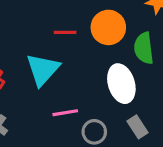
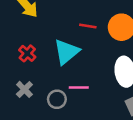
gray circle: (94, 132) -> (57, 99), moved

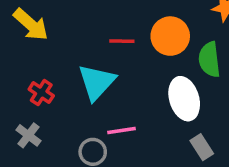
gray cross: (24, 89) -> (28, 135), moved

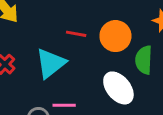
white ellipse: (184, 99) -> (118, 88), turned -32

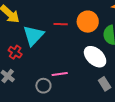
cyan triangle: (51, 63) -> (33, 35), moved

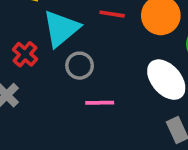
gray circle: (43, 86) -> (80, 66), moved

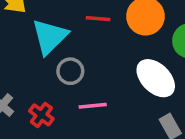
red cross: (25, 54) -> (41, 115), moved

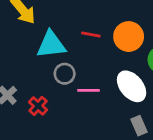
cyan triangle: (50, 37) -> (51, 45), turned 32
pink line: (93, 106) -> (89, 90), moved

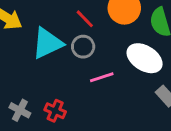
red line: (91, 34) -> (85, 19), turned 54
gray circle: (65, 74) -> (83, 47), moved

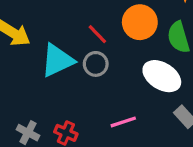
pink line: (102, 77) -> (123, 122), moved

